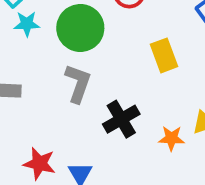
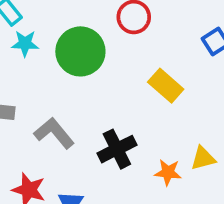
yellow rectangle: (164, 55) -> (166, 86), turned -32
gray L-shape: (78, 83) -> (54, 133), moved, turned -63

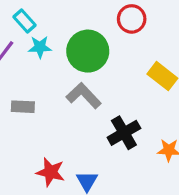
gray L-shape: (54, 133) -> (84, 96), moved

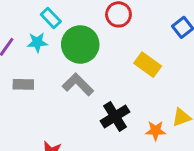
cyan rectangle: (25, 21) -> (51, 18), moved
gray rectangle: (23, 107) -> (23, 84), moved

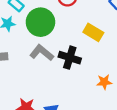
black cross: (115, 116) -> (70, 58), moved, turned -35

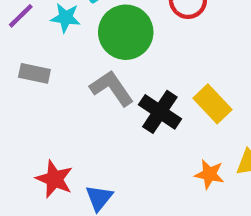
yellow rectangle: (93, 32) -> (212, 104), moved

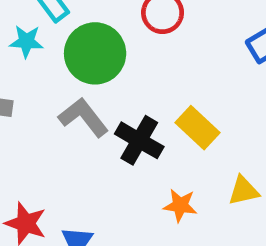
orange star: (209, 174) -> (180, 205), moved

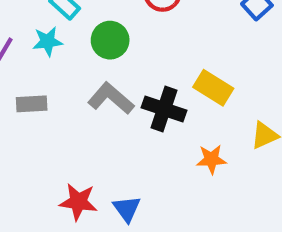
green circle: (95, 53) -> (110, 40), size x0.7

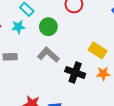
black cross: (164, 109) -> (75, 73), moved
orange star: (211, 159) -> (103, 74), moved

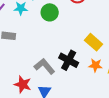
gray L-shape: (48, 55) -> (44, 66), moved

